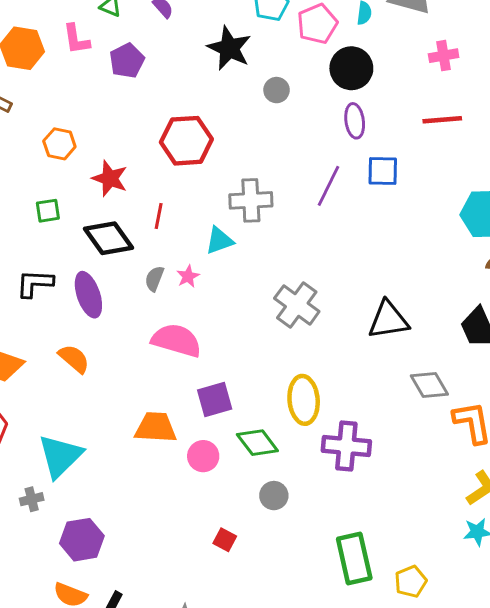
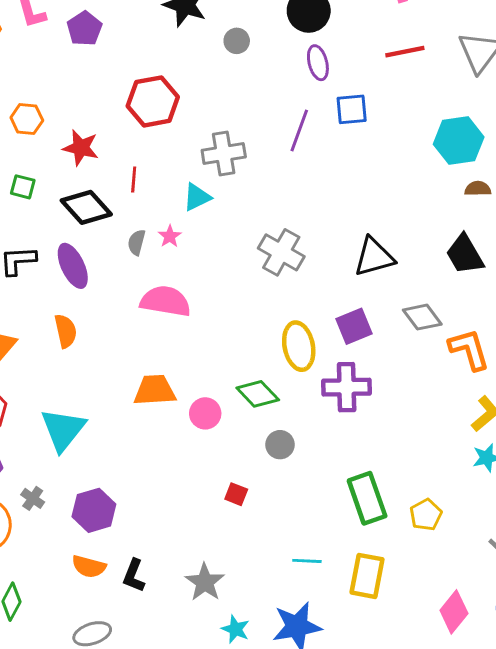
green square: (48, 211) -> (23, 187), turned 30
orange semicircle: (74, 359) -> (66, 331), turned 44
purple square: (215, 399) -> (354, 326), moved
gray cross: (32, 499) -> (33, 498), moved, turned -35

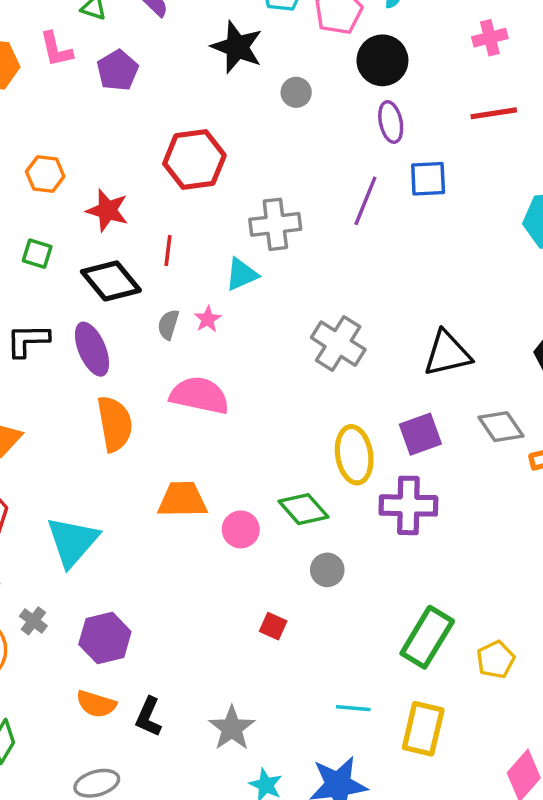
orange semicircle: (66, 331) -> (115, 424), moved, size x1.4
green rectangle: (367, 498) -> (427, 637), turned 48

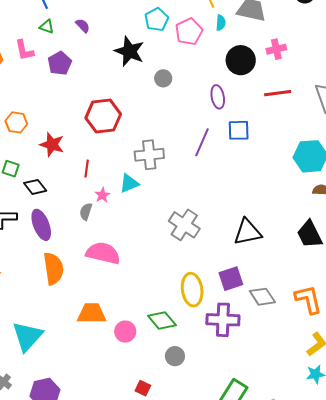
black circle: (382, 60) -> (241, 60), moved
black diamond: (111, 281) -> (35, 187), moved, size x0.7
pink star: (208, 319) -> (102, 195), moved
gray diamond: (501, 427) -> (262, 297), moved

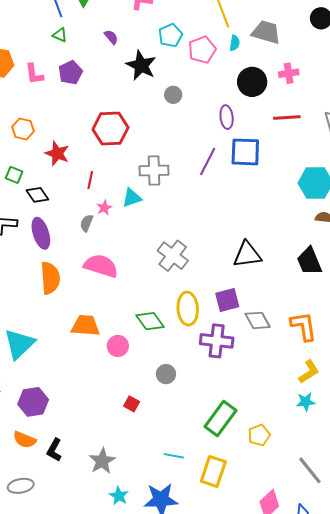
purple semicircle: (83, 26) -> (111, 37), moved
pink L-shape: (24, 50) -> (34, 74), moved
blue square: (239, 130) -> (245, 152), size x1.4
gray cross: (184, 225) -> (173, 256), moved
green diamond: (162, 320) -> (150, 321), moved

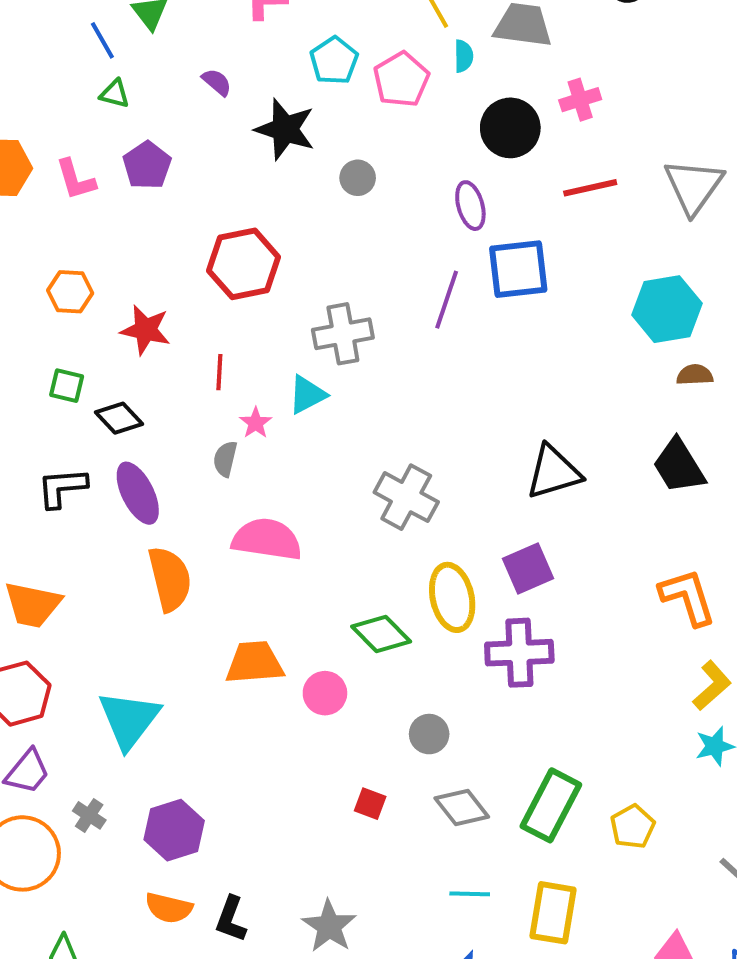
gray diamond: (258, 320) -> (462, 807), moved

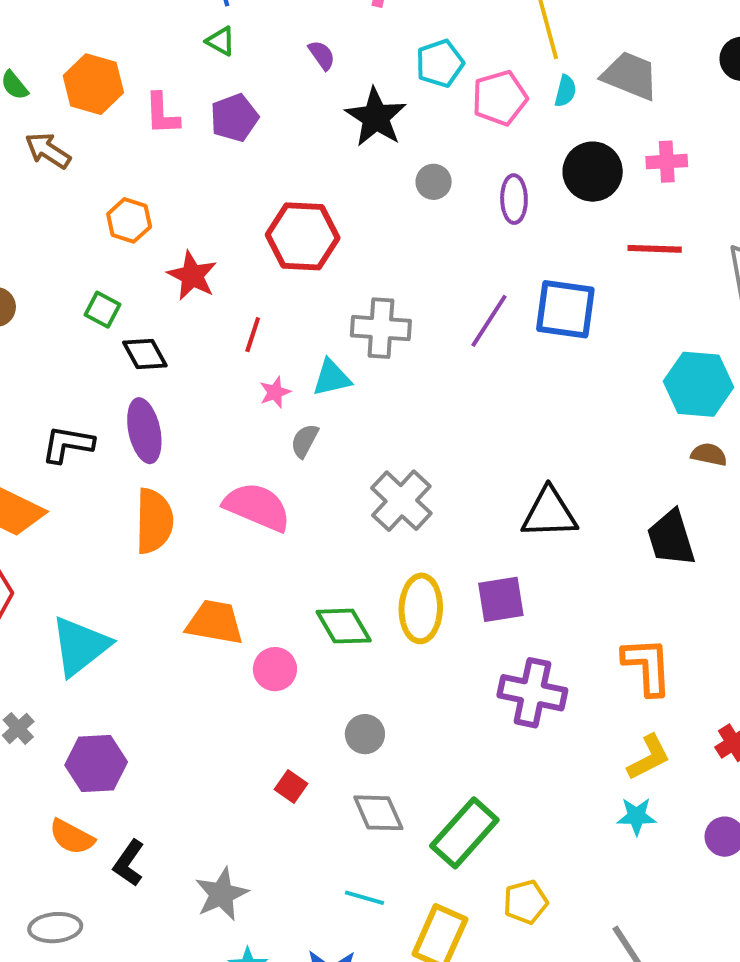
purple ellipse: (470, 206) -> (514, 199), moved
gray semicircle: (225, 459) -> (305, 441), moved
black L-shape: (62, 488) -> (68, 444), moved
purple cross: (519, 653) -> (532, 693), moved
yellow pentagon: (633, 827) -> (526, 902), moved

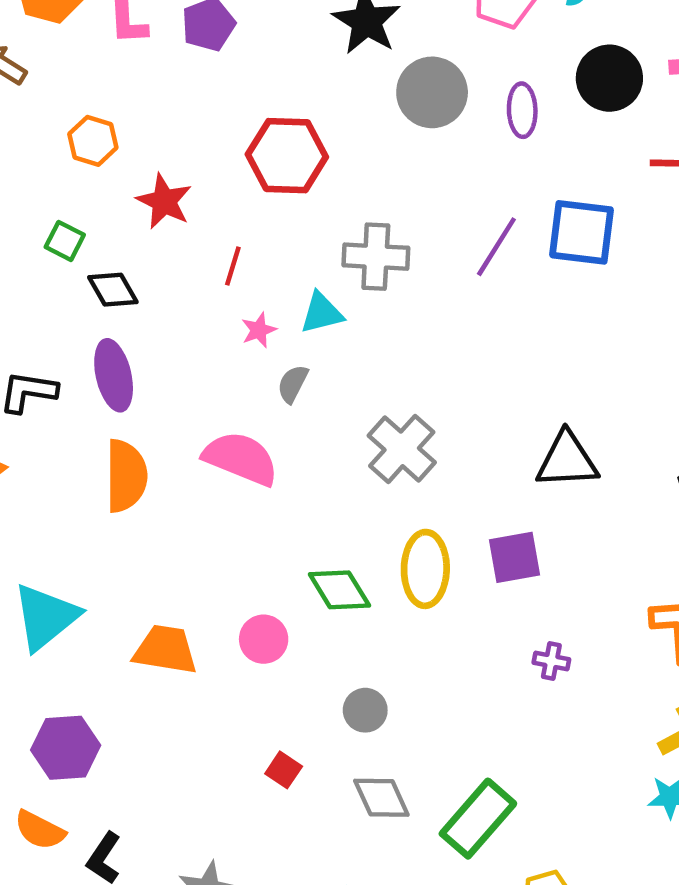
gray circle: (434, 182) -> (432, 92), size x1.8
orange trapezoid: (215, 622) -> (165, 650), moved
purple cross: (532, 693) -> (551, 661), size x0.5

